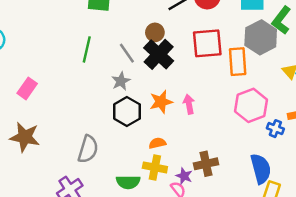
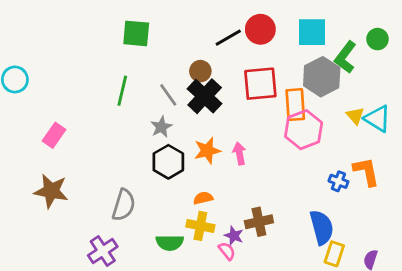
pink hexagon: (251, 105) -> (304, 130), moved

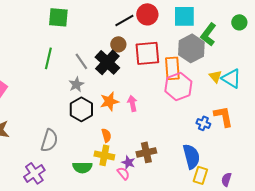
green circle: (377, 39) -> (239, 22), moved
brown circle: (200, 71) -> (118, 44), moved
orange semicircle: (203, 198) -> (106, 135), turned 88

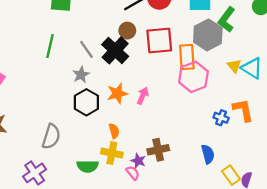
pink arrow: (132, 103) -> (143, 96), turned 35
blue semicircle: (191, 156) -> (208, 154), size x0.7
yellow rectangle: (200, 175) -> (231, 175), moved, turned -54

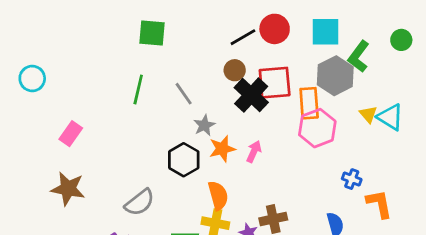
black cross: (115, 50) -> (251, 95), moved
gray star: (81, 75) -> (204, 125), moved
orange L-shape: (243, 110) -> (379, 204), moved
orange semicircle: (114, 131) -> (218, 196), size x1.5
gray semicircle: (51, 136) -> (140, 202), turned 35

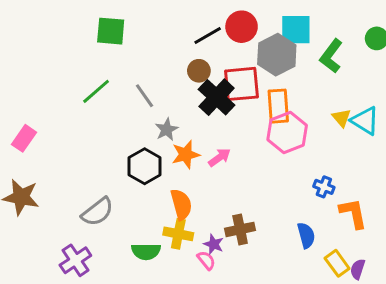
gray hexagon: (335, 76) -> (277, 55), moved
green line: (138, 90) -> (96, 91), turned 36
pink arrow: (254, 151) -> (219, 157), turned 30

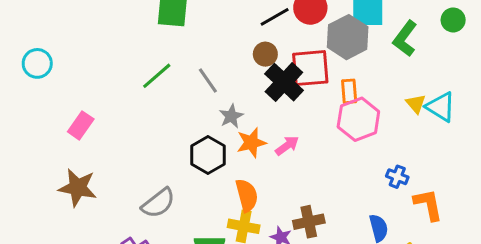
orange rectangle: (278, 106) -> (349, 91), size x0.7

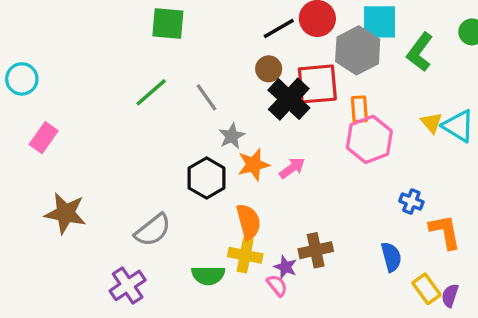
pink rectangle: (81, 125) -> (44, 138), moved

